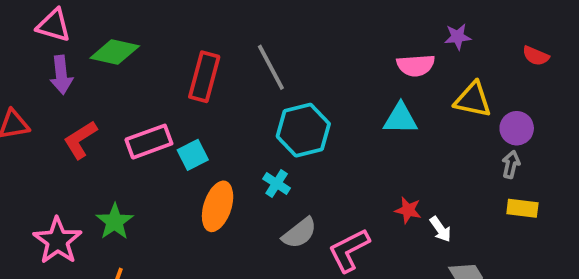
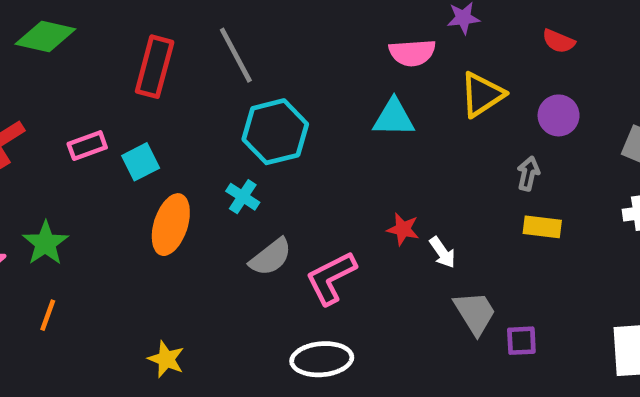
yellow triangle: (473, 100) -> (482, 95), turned -45
purple circle: (517, 128) -> (559, 115), moved
pink rectangle: (149, 142) -> (87, 146), size x0.7

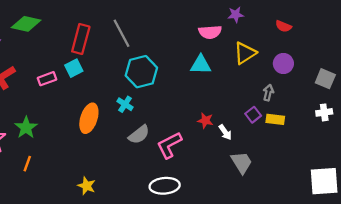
cyan square: (141, 162) -> (74, 68), moved
purple square: (521, 341) -> (253, 115), moved, turned -35

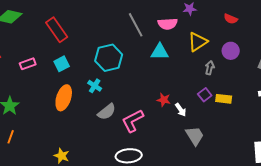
gray line: (122, 33) -> (136, 25), moved
red rectangle: (81, 39) -> (57, 30), turned -50
cyan square: (74, 68) -> (62, 64), moved
gray arrow: (268, 93) -> (210, 68), moved

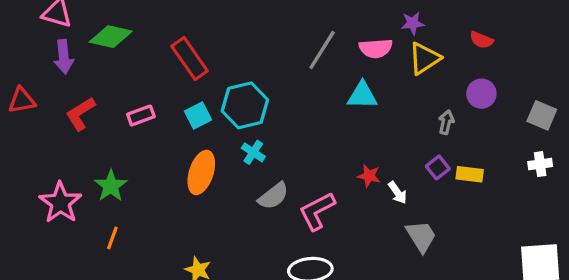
gray line: (136, 25) -> (322, 50), turned 60
yellow triangle: (198, 42) -> (424, 58), moved
cyan hexagon: (109, 58) -> (245, 105), moved

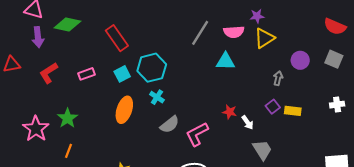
red semicircle: (481, 40) -> (335, 27), moved, size x1.5
gray square: (542, 115) -> (334, 59), moved

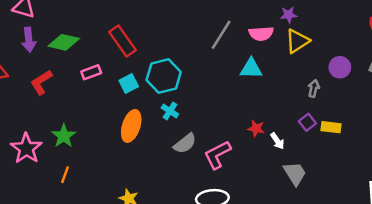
green diamond: (67, 24) -> (64, 42), moved
pink rectangle: (86, 74) -> (91, 72), moved

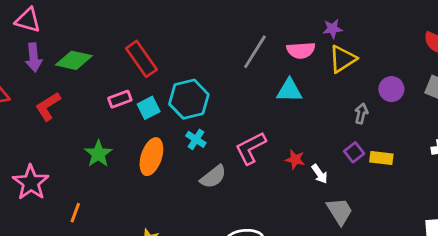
pink rectangle: (91, 72) -> (120, 99), moved
green star: (64, 136) -> (98, 154), moved
pink L-shape: (217, 155) -> (251, 148), moved

